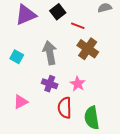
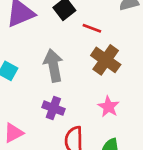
pink star: (78, 84) -> (108, 107), moved

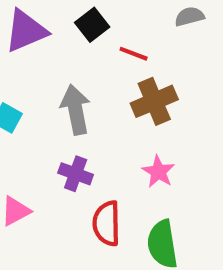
brown cross: (106, 60) -> (154, 101), turned 32

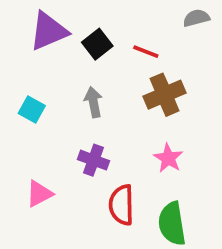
black square: (92, 25) -> (97, 44), moved
gray arrow: (76, 110) -> (93, 102), size x0.7

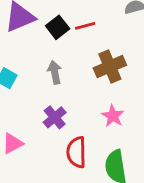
red line: (146, 52) -> (85, 26), moved, turned -36
purple cross: (93, 160) -> (55, 117), turned 30

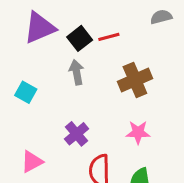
gray arrow: (55, 72) -> (77, 72), moved
pink star: (113, 116) -> (138, 132), turned -30

